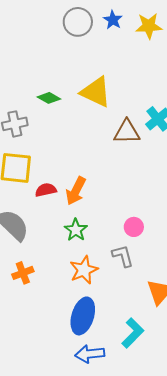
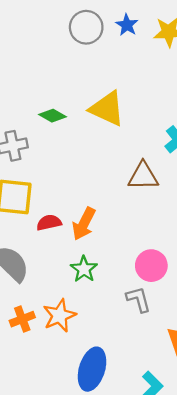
brown triangle: (127, 132) -> (143, 176), moved
pink circle: (134, 227) -> (151, 266), size x1.4
orange star: (84, 270) -> (59, 316), moved

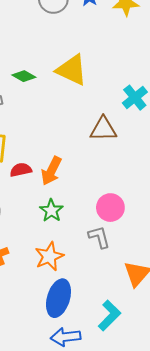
orange star: (59, 316) -> (49, 256), moved

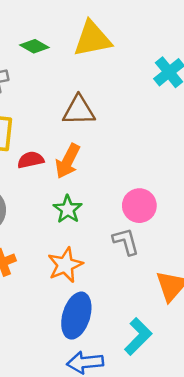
yellow triangle: (72, 70) -> (92, 39), turned -36
brown triangle: (103, 129) -> (79, 110), moved

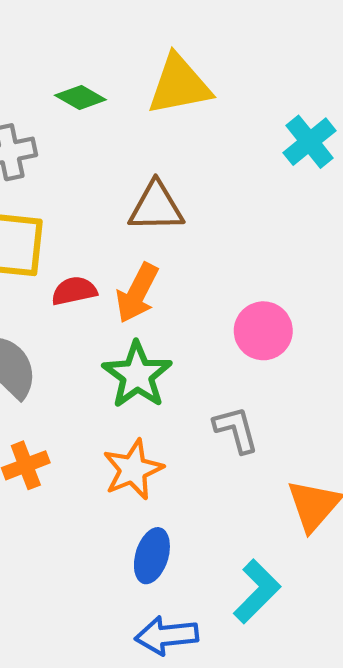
pink circle: (139, 206) -> (263, 331), moved
green star: (68, 209) -> (137, 375), size x1.4
blue ellipse: (76, 316) -> (152, 556), size x0.7

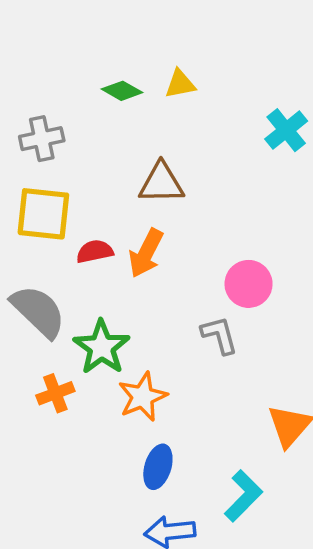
yellow triangle: (179, 85) -> (180, 84), size x0.6
green diamond: (80, 98) -> (122, 91), moved
green star: (137, 375) -> (102, 347), moved
gray L-shape: (236, 430) -> (219, 335), moved

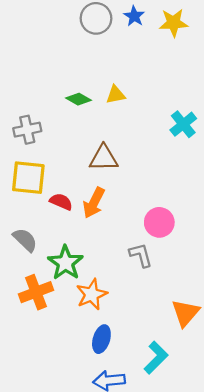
red semicircle: (95, 251) -> (61, 202), turned 35
gray semicircle: (38, 311) -> (25, 240), size x0.7
orange cross: (55, 393) -> (36, 292), size x1.4

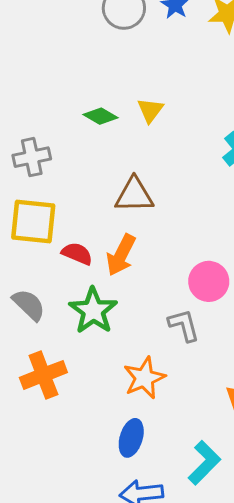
yellow triangle: (116, 95) -> (150, 110), turned -42
green star: (65, 263) -> (93, 311), moved
orange star: (92, 294) -> (144, 378), moved

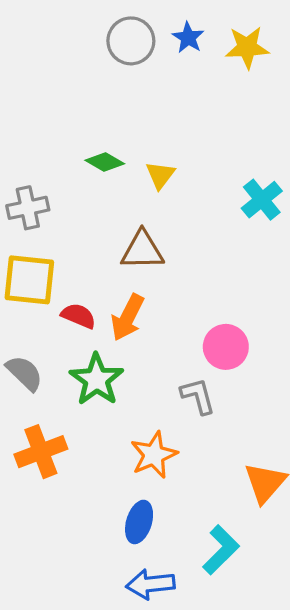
yellow triangle: (150, 110) -> (160, 175), moved

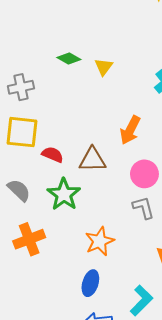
brown triangle: (142, 250) -> (92, 160), moved
orange arrow: (128, 317) -> (130, 130), moved
gray L-shape: (198, 396) -> (143, 208), moved

